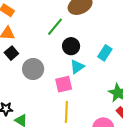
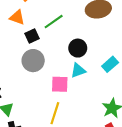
green line: (55, 27) -> (54, 22), moved
black square: (11, 53) -> (32, 36), moved

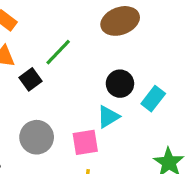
black circle: (78, 48) -> (120, 84), moved
gray circle: (33, 61) -> (37, 137), moved

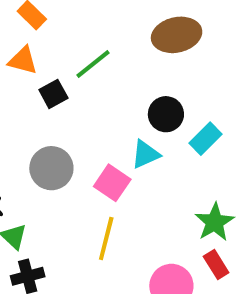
pink square: (85, 142) -> (112, 183), turned 36

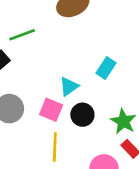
green line: (93, 64) -> (22, 35), turned 30
black circle: (166, 114) -> (82, 115), moved

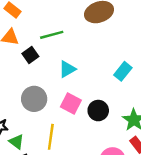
cyan triangle: (69, 86) -> (67, 69), moved
yellow line: (55, 147) -> (51, 137), moved

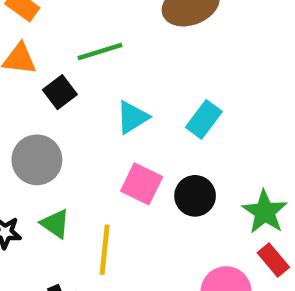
cyan rectangle: (123, 71) -> (204, 119), moved
gray circle: (34, 99) -> (37, 160), moved
green triangle: (16, 142) -> (55, 224), moved

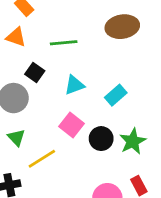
black square: (60, 92) -> (35, 72), moved, turned -30
green star: (265, 212) -> (133, 141), moved
yellow line: (105, 250) -> (42, 159), turned 40

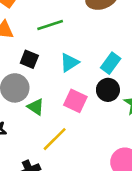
green triangle: (16, 138) -> (36, 107), moved
black circle: (101, 139) -> (108, 90), moved

